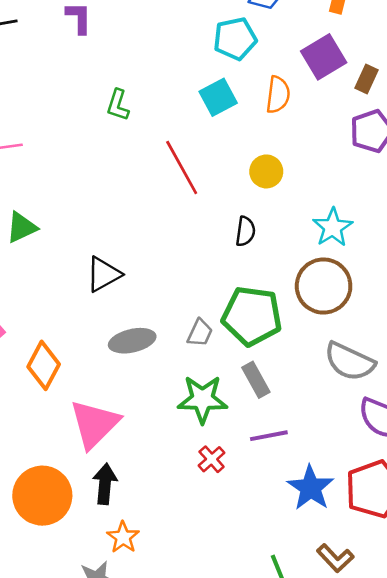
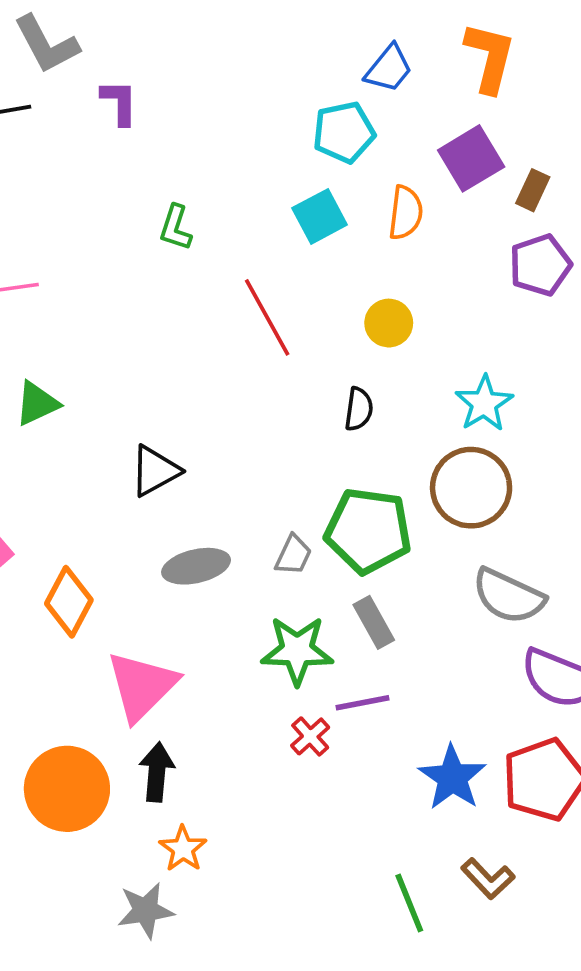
purple line: (269, 436) -> (363, 703), moved

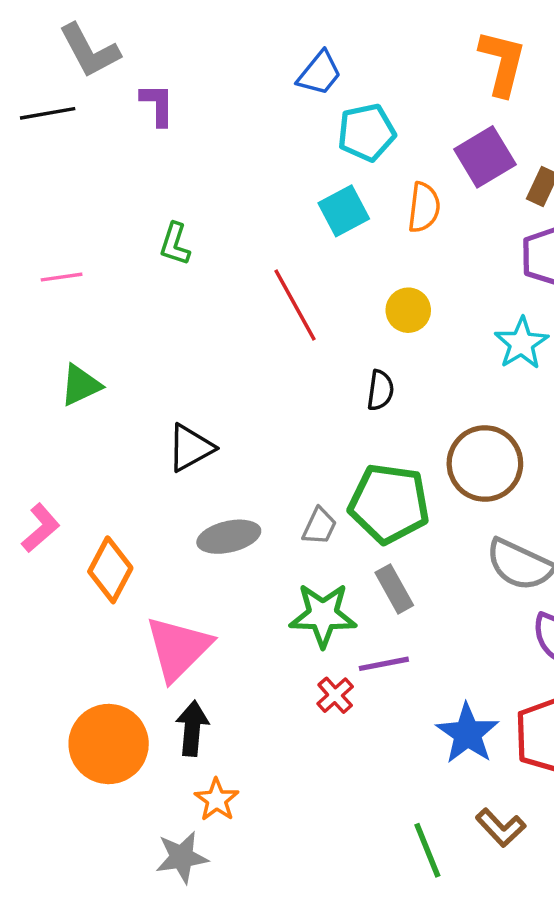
blue trapezoid: (389, 69) -> (319, 73), moved
green L-shape: (175, 228) -> (175, 244), moved
cyan star: (484, 403) -> (521, 343), moved

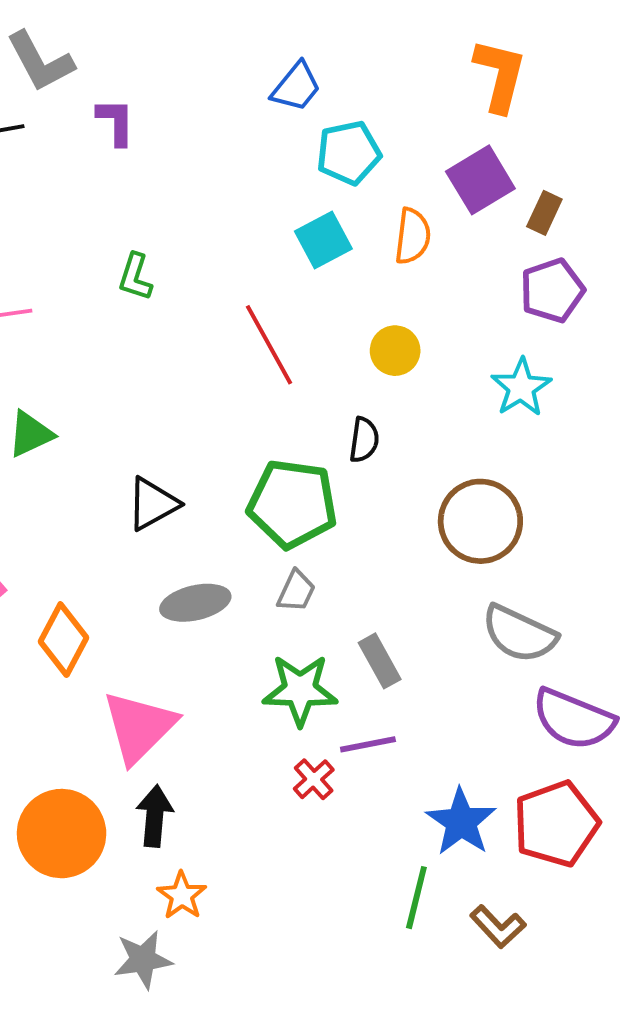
green pentagon: (389, 504) -> (292, 504), moved
green line: (427, 850) -> (416, 898), moved, turned 36

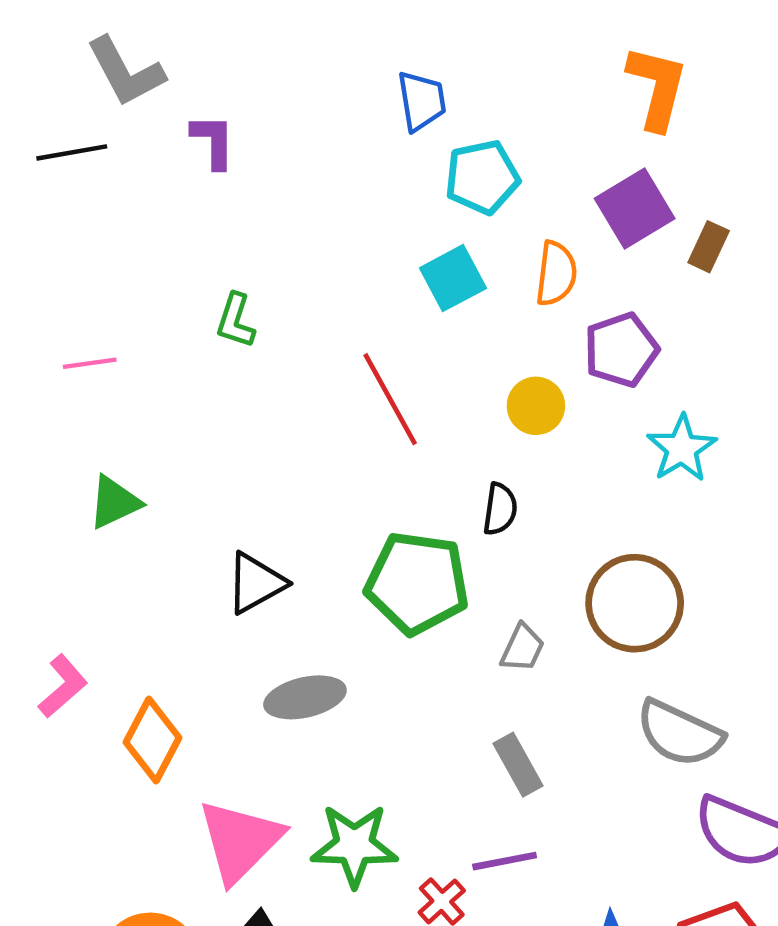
blue trapezoid: (296, 87) -> (422, 101), turned -48
purple pentagon: (552, 290) -> (621, 350), moved
gray trapezoid: (296, 591) -> (522, 648), moved
green star: (300, 690) -> (354, 845), moved

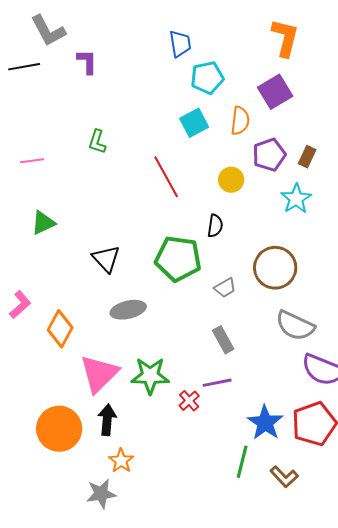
brown rectangle: (709, 247) -> (307, 157), moved
black triangle: (256, 583) -> (106, 259), turned -44
gray trapezoid: (522, 648) -> (225, 288), turned 35

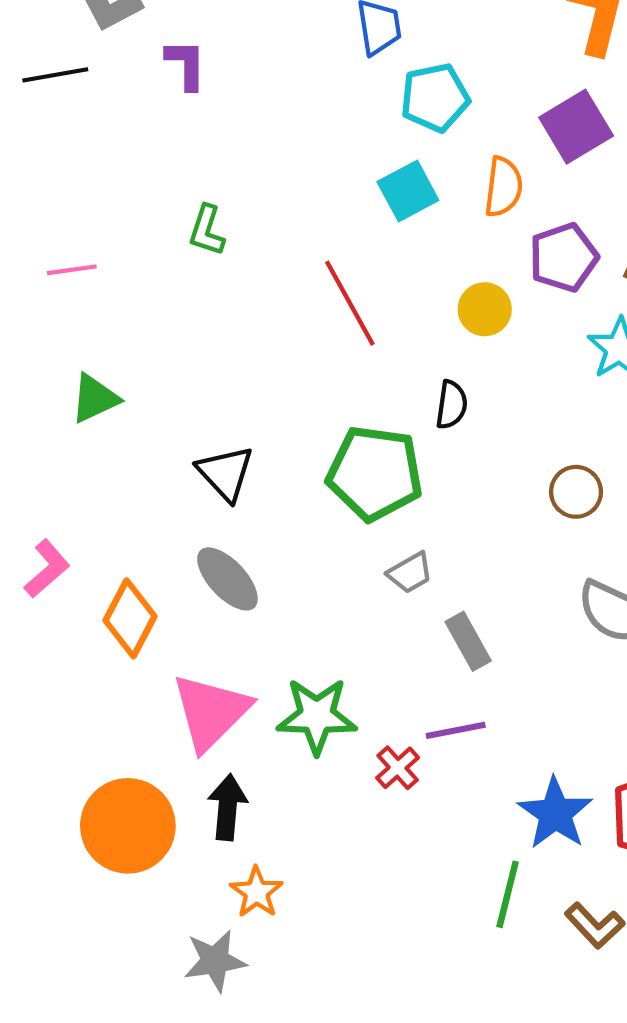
brown circle: (275, 268) -> (576, 492), size x0.6
gray trapezoid: (225, 288) -> (410, 573), moved
gray ellipse: (128, 310) -> (227, 579), moved, turned 60

